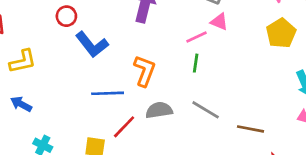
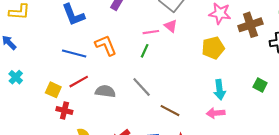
orange L-shape: (145, 71) -> (106, 45), turned -60
gray semicircle: (159, 110) -> (105, 91), moved

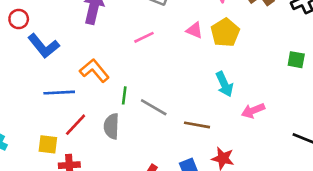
pink triangle: (171, 26) -> (194, 30), moved
green line: (145, 51) -> (124, 95), moved
cyan arrow: (220, 90) -> (224, 84), moved
gray semicircle: (105, 91) -> (111, 126), turned -78

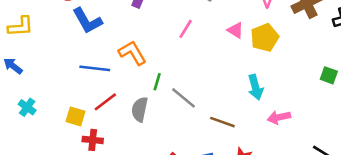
pink line: (144, 37) -> (186, 29), turned -42

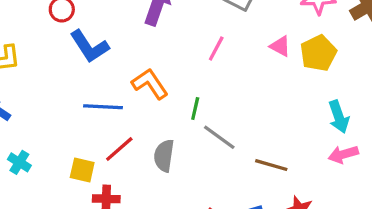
green line: (157, 82) -> (195, 108), moved
cyan arrow: (255, 87) -> (339, 117), moved

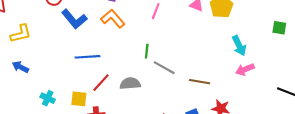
orange L-shape: (150, 84) -> (113, 19), moved
gray semicircle: (164, 156) -> (130, 84), turned 84
cyan cross: (19, 162) -> (48, 98), moved

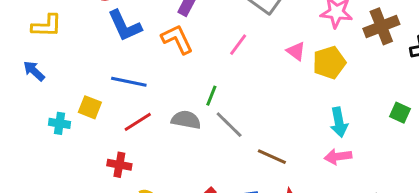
gray semicircle: (130, 84) -> (186, 120), moved
cyan cross: (48, 98) -> (60, 123), turned -32
yellow square: (79, 99) -> (90, 107), moved

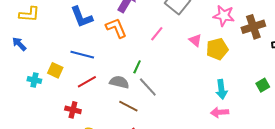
green square: (400, 113) -> (263, 85), turned 32
brown line: (272, 157) -> (128, 106), moved

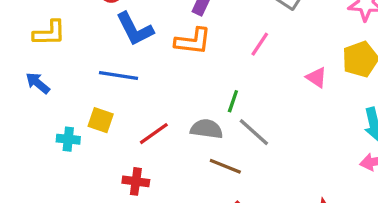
orange L-shape: (116, 28) -> (193, 41), turned 125
pink triangle: (195, 40) -> (316, 77), moved
blue line: (82, 55) -> (118, 75), moved

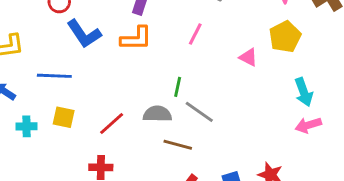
blue line: (118, 75) -> (54, 76), moved
cyan cross: (68, 139) -> (27, 126), moved

